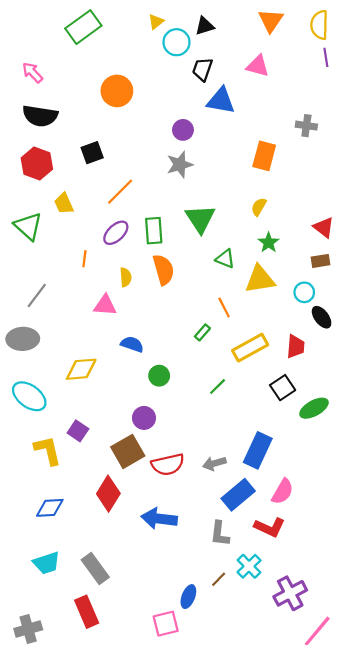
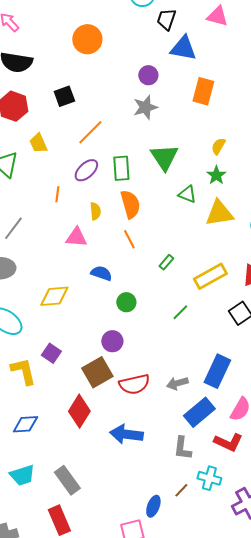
orange rectangle: (264, 156) -> (203, 91), moved
green star: (269, 243) -> (216, 175), moved
orange line: (224, 307) -> (129, 239), moved
cyan cross: (249, 566) -> (209, 478), turned -30

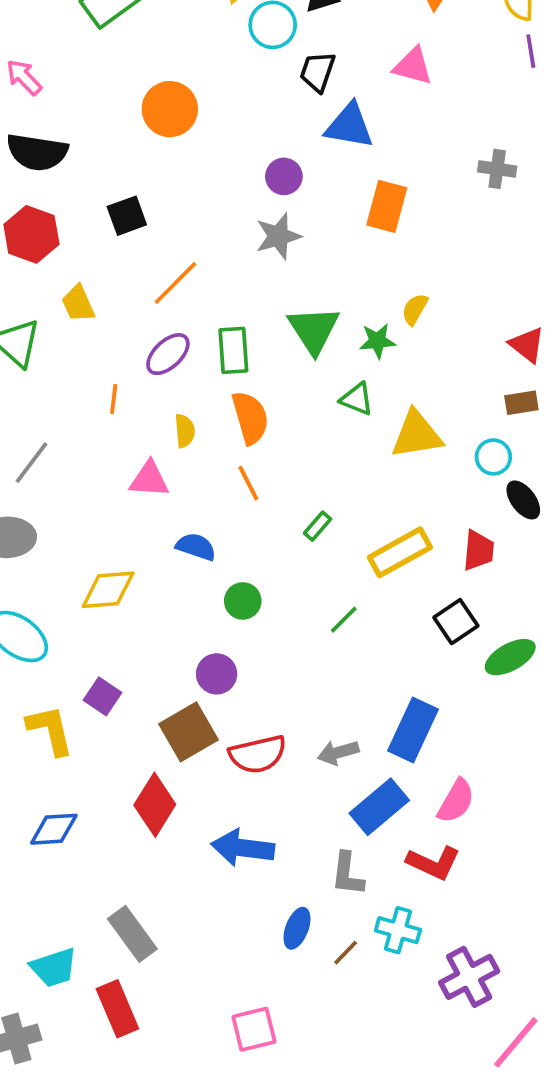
green star: (216, 175) -> (377, 341), moved, turned 30
cyan trapezoid: (22, 475) -> (54, 968), moved
blue ellipse: (153, 506) -> (297, 928), moved

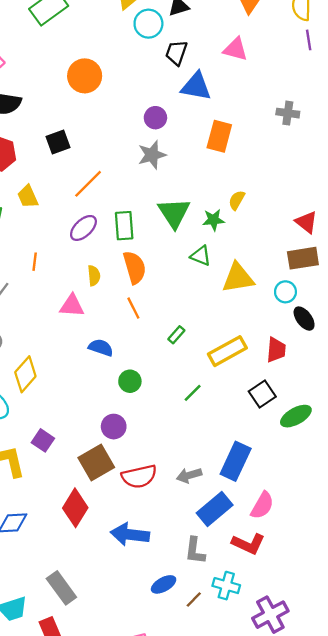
orange line: (114, 399) -> (35, 262), moved
brown rectangle: (521, 403) -> (303, 258), size x1.5
yellow diamond: (108, 590) -> (25, 374), moved, turned -44
blue ellipse: (297, 928) -> (164, 584), turned 40

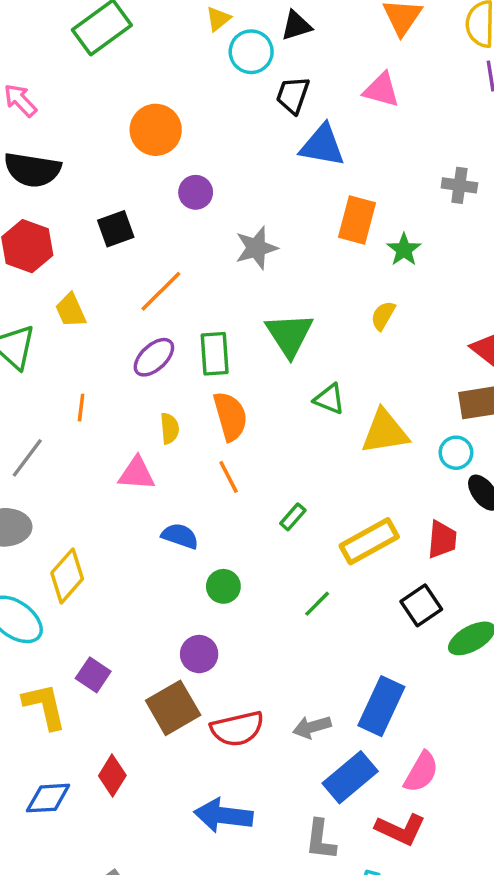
purple circle: (155, 118) -> (196, 192), moved
green star: (213, 220) -> (404, 250), moved, turned -30
red diamond: (75, 508) -> (112, 776), moved, size x0.7

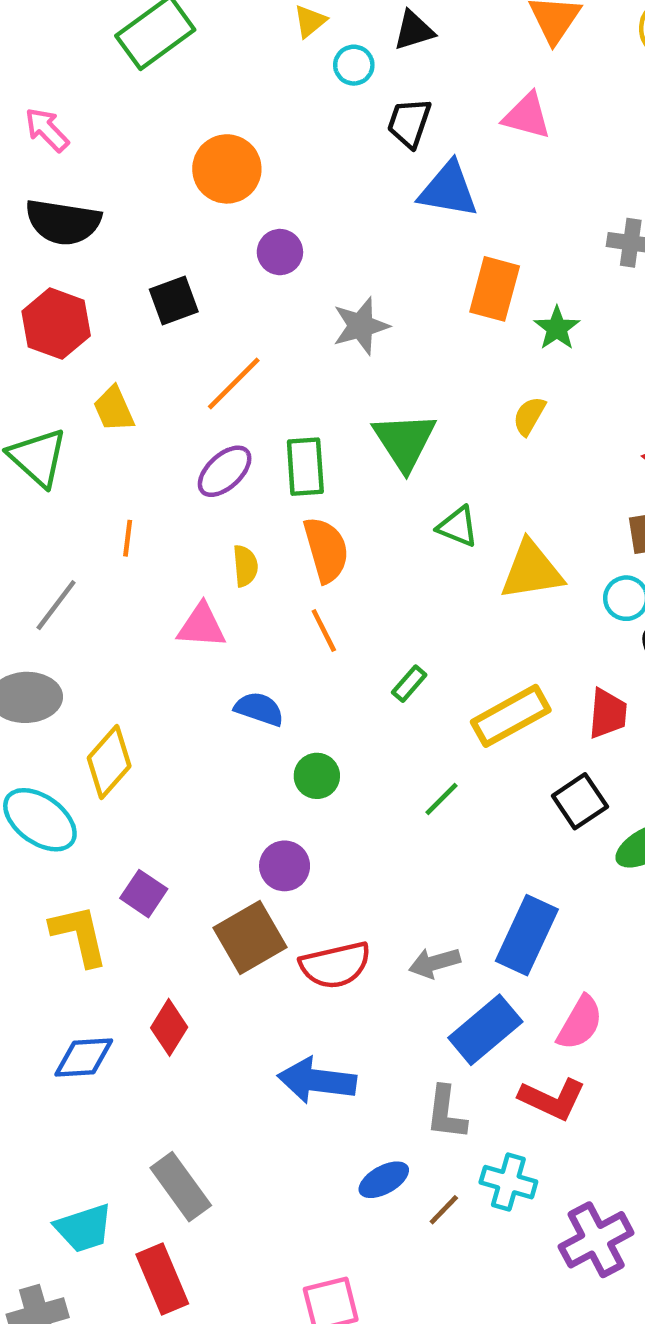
cyan circle: (251, 52) -> (354, 65), size x0.7

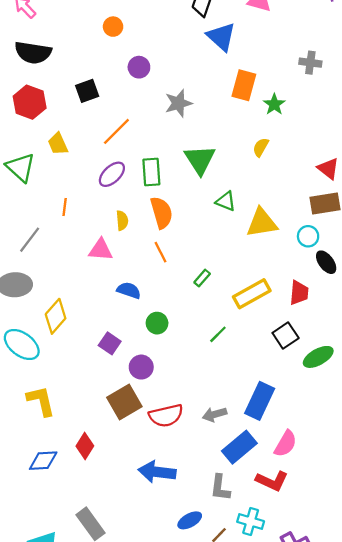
orange circle: (227, 169) -> (113, 27), size x0.6
blue triangle: (448, 190) -> (221, 37), turned 32
purple square: (144, 894) -> (110, 343), moved

